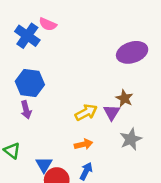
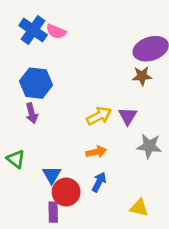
pink semicircle: (48, 24) -> (56, 31), moved
brown star: (124, 98) -> (142, 76), moved, turned -30
gray star: (131, 139) -> (149, 146), turned 30

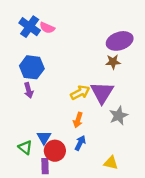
purple triangle: (128, 116) -> (102, 93), size x1.6
gray star: (149, 146) -> (119, 116), turned -30
orange arrow: (96, 152) -> (78, 120), turned 120
green triangle: (16, 159) -> (25, 147), moved

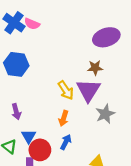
brown star: (113, 62) -> (95, 68), moved
purple arrow: (29, 90) -> (16, 112), moved
yellow arrow: (80, 93) -> (66, 90), turned 84

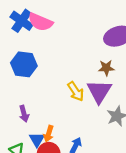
pink semicircle: (32, 24) -> (40, 22), size x1.5
orange arrow: (64, 118) -> (49, 134), moved

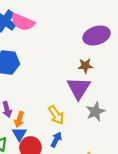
yellow arrow: (76, 91) -> (56, 115), moved
orange arrow: (49, 134) -> (19, 119), moved

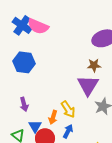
orange arrow: (19, 119) -> (53, 117), moved

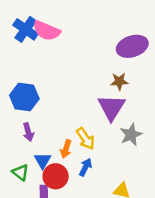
blue hexagon: (24, 62) -> (24, 97), moved

